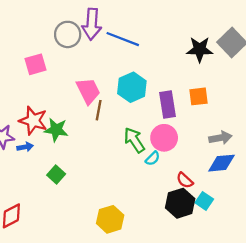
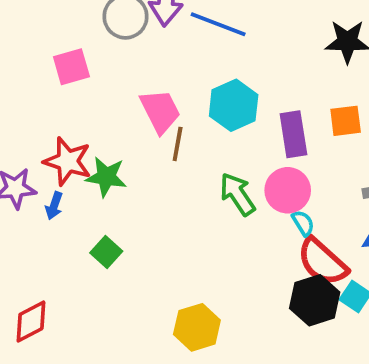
blue arrow: (25, 147) -> (54, 206), turned 119
cyan semicircle: (153, 158) -> (303, 223), moved, turned -77
red semicircle: (185, 180) -> (322, 262), size x1.8

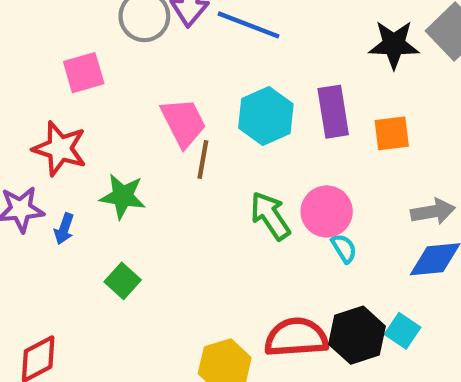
purple rectangle: (293, 134) -> (333, 112), moved
red star: (68, 161) -> (60, 149), moved
red semicircle: (322, 262) -> (296, 337), moved, turned 134

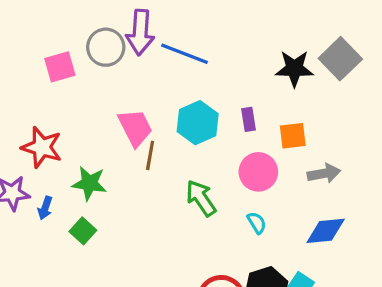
pink square: (84, 73) -> (60, 67), moved
purple rectangle: (333, 112) -> (248, 119), size x0.6
pink circle: (327, 211) -> (258, 172), moved
gray arrow: (433, 211) -> (324, 174), moved
green square: (123, 281) -> (83, 231), moved

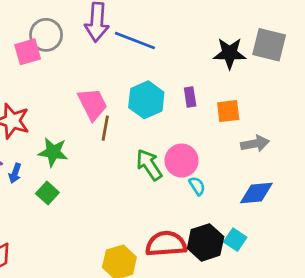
gray circle: (106, 47) -> (46, 35), moved
gray square: (340, 59) -> (269, 45), turned -32
pink circle: (258, 172) -> (182, 161), moved

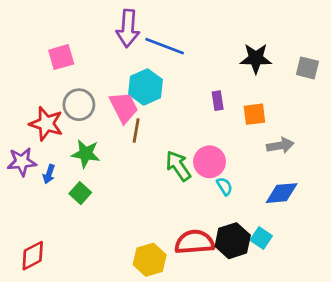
gray circle: (46, 35) -> (79, 105), moved
gray square: (269, 45) -> (307, 68), moved, size x0.7
cyan hexagon: (146, 100) -> (146, 87), moved

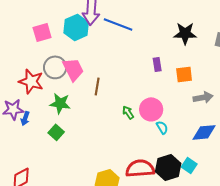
cyan hexagon: (146, 87) -> (76, 27), moved
pink trapezoid: (124, 107) -> (73, 69), moved
green arrow: (178, 166) -> (128, 112), size x0.6
blue arrow: (49, 174) -> (25, 118), moved

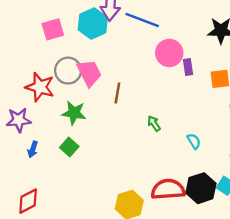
pink circle: (151, 109) -> (169, 53), moved
blue arrow: (25, 118) -> (33, 149), moved

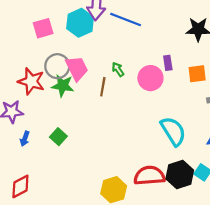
pink circle: (169, 53) -> (150, 78), moved
green star: (74, 113) -> (63, 86), moved
green arrow: (154, 123) -> (118, 69), moved
cyan semicircle: (194, 141) -> (173, 131), size x2.0

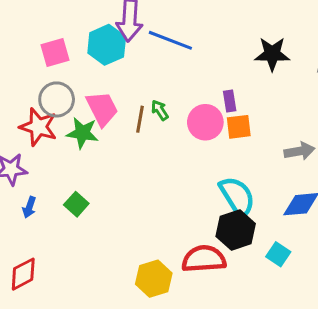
gray circle: (57, 66) -> (57, 99), moved
orange square: (197, 74) -> (239, 127), moved
brown line: (103, 87) -> (140, 119), moved
black hexagon: (180, 175) -> (236, 230), moved

